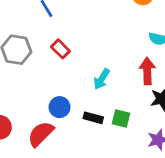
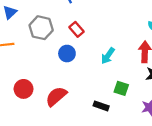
blue circle: (60, 107) -> (67, 54), moved
black rectangle: (93, 118) -> (101, 106), moved

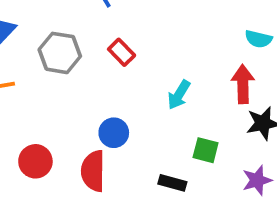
blue circle: (67, 54) -> (114, 133), moved
red semicircle: (56, 96) -> (93, 171), turned -45

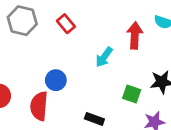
red arrow: (243, 84) -> (135, 35), moved
green square: (206, 150) -> (132, 94), moved

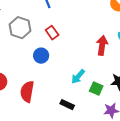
cyan arrow: (104, 57) -> (78, 76), moved
blue circle: (56, 80) -> (41, 56), moved

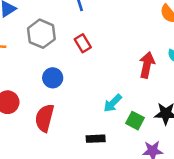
blue circle: (41, 56) -> (53, 78), moved
black rectangle: (67, 105) -> (96, 139), turned -32

